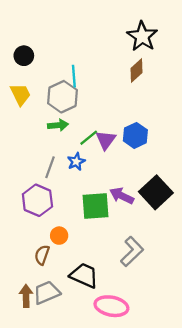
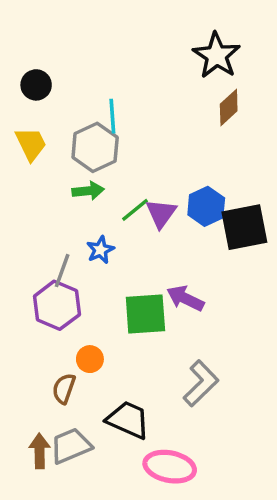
brown diamond: (137, 71) -> (229, 107), moved
blue star: (76, 162) -> (100, 250), moved
gray line: (50, 167) -> (62, 271), moved
black square: (156, 192) -> (244, 227), moved, turned 32

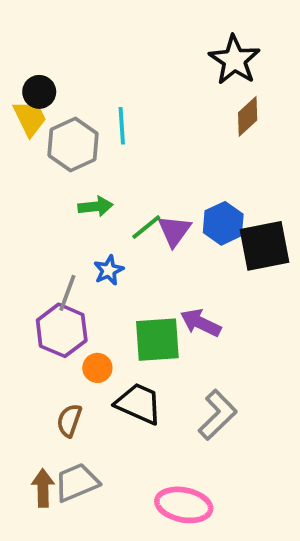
yellow trapezoid: (31, 144) -> (30, 118), moved
gray hexagon: (95, 147) -> (73, 144), moved
orange circle: (90, 359) -> (97, 368), moved
black trapezoid: (128, 420) -> (139, 404), moved

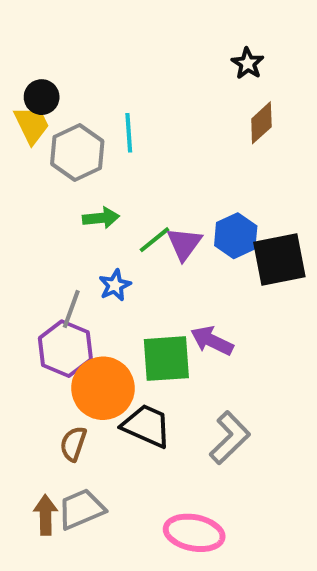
black star: (234, 60) -> (248, 63), size x0.6
orange circle: (97, 368) -> (103, 388), size x2.0

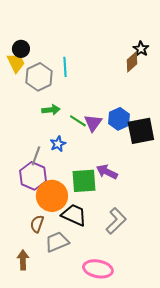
black star: (248, 63) -> (141, 49), moved
green line: (154, 240) -> (78, 121), turned 72
gray trapezoid: (81, 509) -> (57, 242), moved

